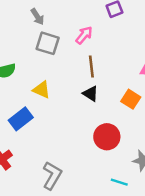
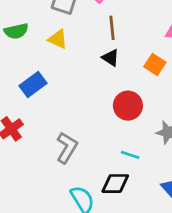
yellow triangle: (42, 90) -> (58, 39), moved
cyan line: (119, 182) -> (130, 155), moved

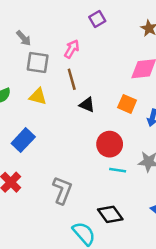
brown line: (112, 28) -> (72, 79), moved
cyan line: (130, 155) -> (118, 170), moved
black diamond: (115, 184) -> (110, 214), turned 65

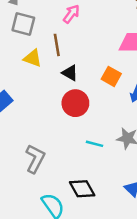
pink arrow: (72, 49) -> (71, 14), moved
yellow triangle: (38, 96) -> (33, 58), moved
red circle: (110, 144) -> (75, 103), moved

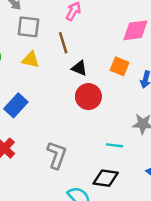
yellow triangle: (33, 58) -> (31, 60), moved
cyan line: (95, 144) -> (114, 145), moved
black diamond: (82, 189) -> (106, 178), turned -45

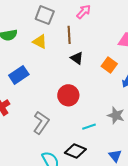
red circle: (88, 97) -> (68, 95), moved
cyan line: (114, 145) -> (89, 127), turned -40

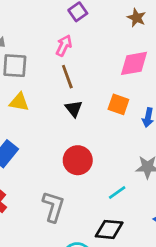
brown line: (69, 35) -> (67, 77), moved
black triangle: (77, 58) -> (74, 109), turned 32

